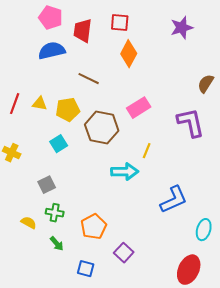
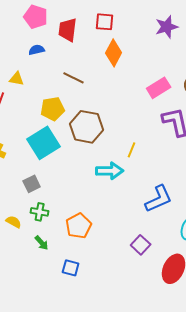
blue semicircle: (52, 51) -> (37, 50), size x0.6
yellow triangle: (40, 104) -> (17, 79), moved
pink rectangle: (139, 108) -> (159, 88), moved
cyan square: (59, 144) -> (44, 143), size x1.8
purple square: (124, 253) -> (141, 245), moved

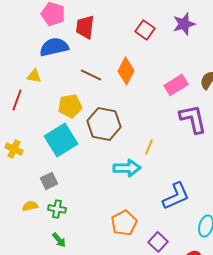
red square: (105, 22) -> (145, 30), moved, turned 30
blue semicircle: (37, 50) -> (54, 47), size x1.8
orange diamond: (114, 53) -> (126, 71), moved
yellow semicircle: (14, 222) -> (30, 206), moved, turned -42
orange pentagon: (79, 226) -> (124, 223), moved

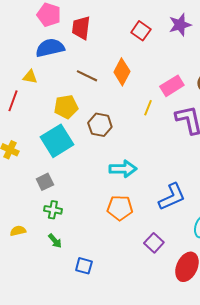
brown hexagon: (104, 124) -> (100, 125), size x0.7
yellow line: (149, 147) -> (148, 108), moved
yellow semicircle: (30, 206) -> (18, 231), moved
orange pentagon: (124, 223) -> (120, 208), moved, turned 30

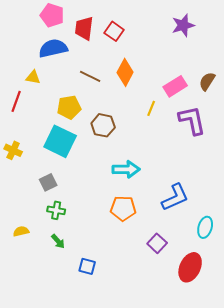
red square: (141, 31) -> (114, 31), moved
cyan square: (57, 141) -> (60, 141), turned -32

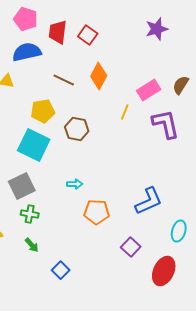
cyan arrow: (126, 169) -> (75, 184), moved, size x0.6
gray square: (48, 182) -> (22, 186), size x1.5
blue square: (87, 266) -> (61, 270), turned 30

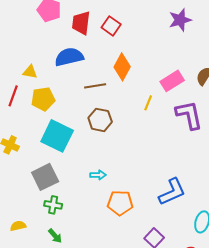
blue semicircle: (27, 52) -> (69, 57), moved
brown line: (64, 80) -> (95, 86), moved, turned -35
yellow pentagon: (43, 111) -> (43, 99), moved

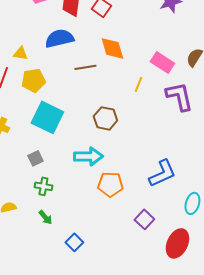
orange diamond: (122, 67) -> (112, 48), turned -44
pink rectangle: (172, 81) -> (162, 62), turned 65
brown hexagon: (100, 120) -> (105, 118), moved
cyan arrow: (98, 175) -> (88, 156), size x1.8
gray square: (45, 177) -> (35, 158), size x0.6

